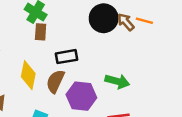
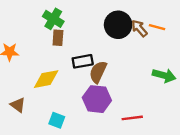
yellow diamond: (28, 75) -> (46, 79), turned 68
brown semicircle: (55, 81) -> (98, 72), moved
green arrow: (117, 81) -> (164, 75), moved

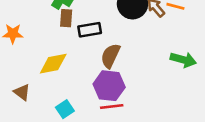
black rectangle: (83, 61) -> (90, 30), moved
red line: (132, 118) -> (112, 106), moved
cyan square: (57, 120) -> (65, 109), turned 35

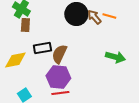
black rectangle: (90, 30) -> (42, 48), moved

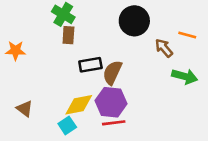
orange line: (109, 16) -> (187, 35), moved
brown arrow: (94, 17) -> (164, 48), moved
yellow diamond: (15, 60) -> (79, 105), moved

